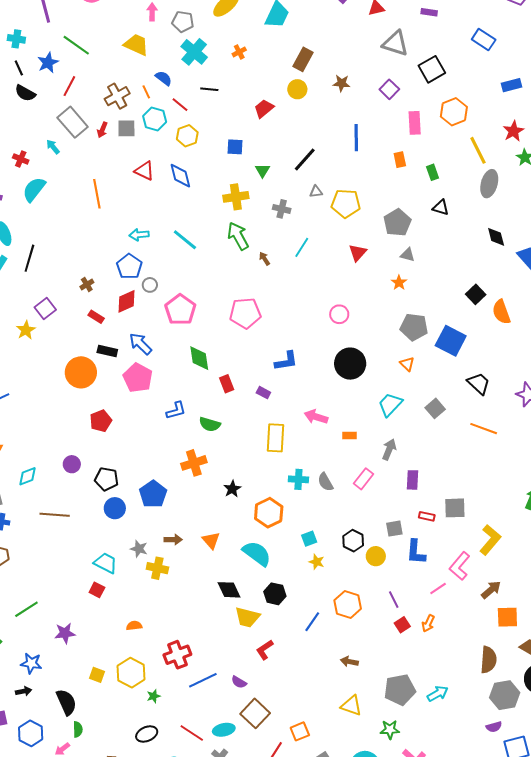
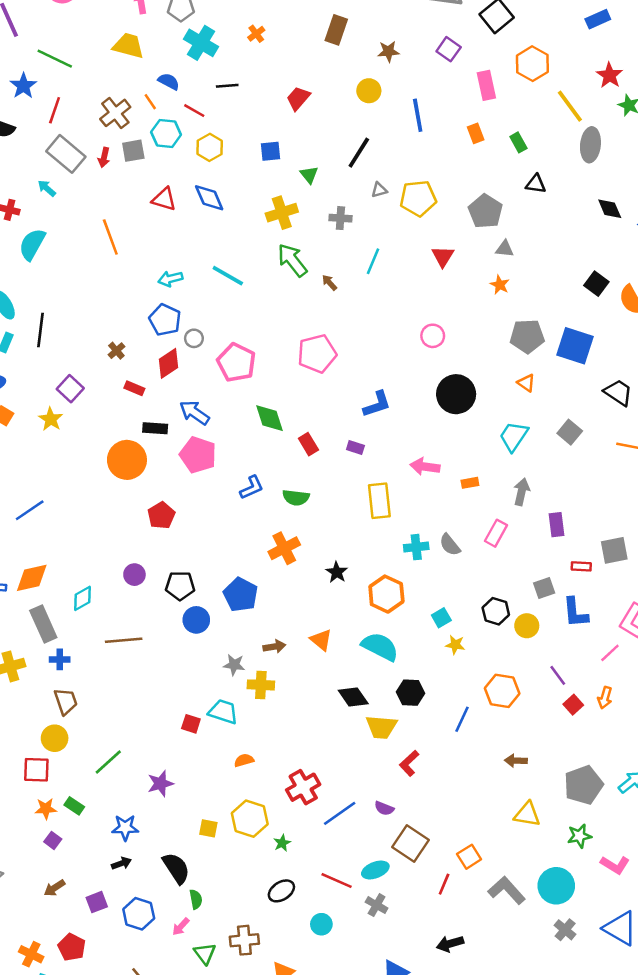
yellow circle: (297, 89) -> (369, 91), moved
cyan trapezoid: (106, 563) -> (223, 712), moved

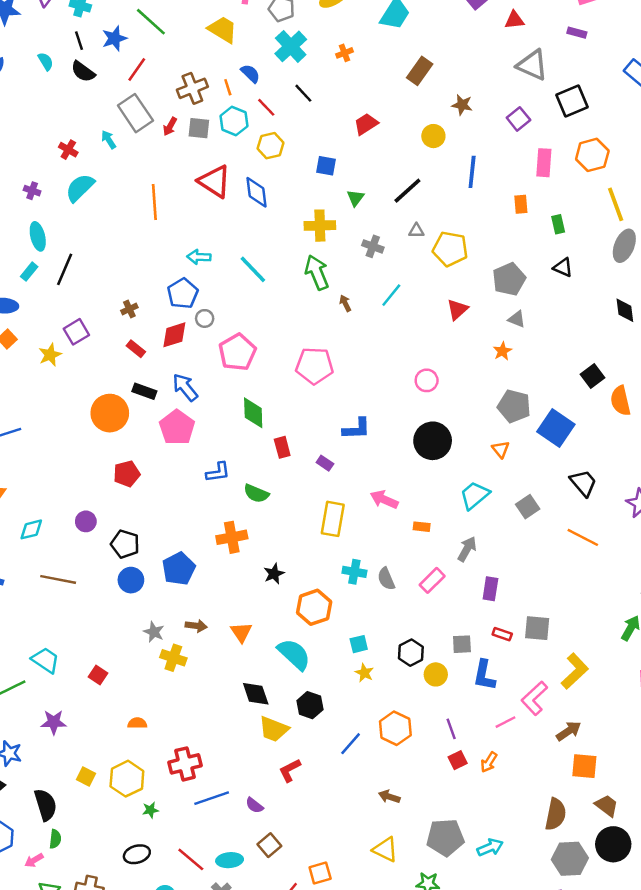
black line: (227, 86) -> (303, 93), turned 35
red triangle: (164, 199) -> (214, 181), size x1.4
cyan trapezoid: (223, 712) -> (45, 660), moved
brown square: (411, 844) -> (269, 845), size x0.7

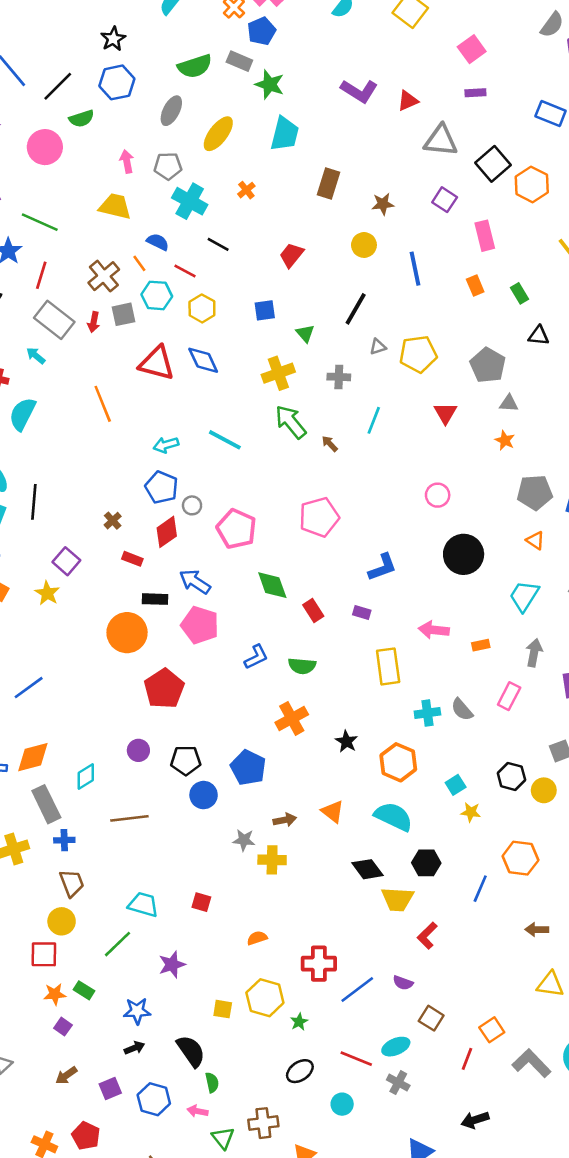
orange hexagon: (592, 155) -> (532, 184), moved
red pentagon: (127, 474) -> (164, 689), size x1.4
red cross: (185, 764) -> (319, 964), turned 32
pink arrow: (34, 860) -> (197, 1111), turned 60

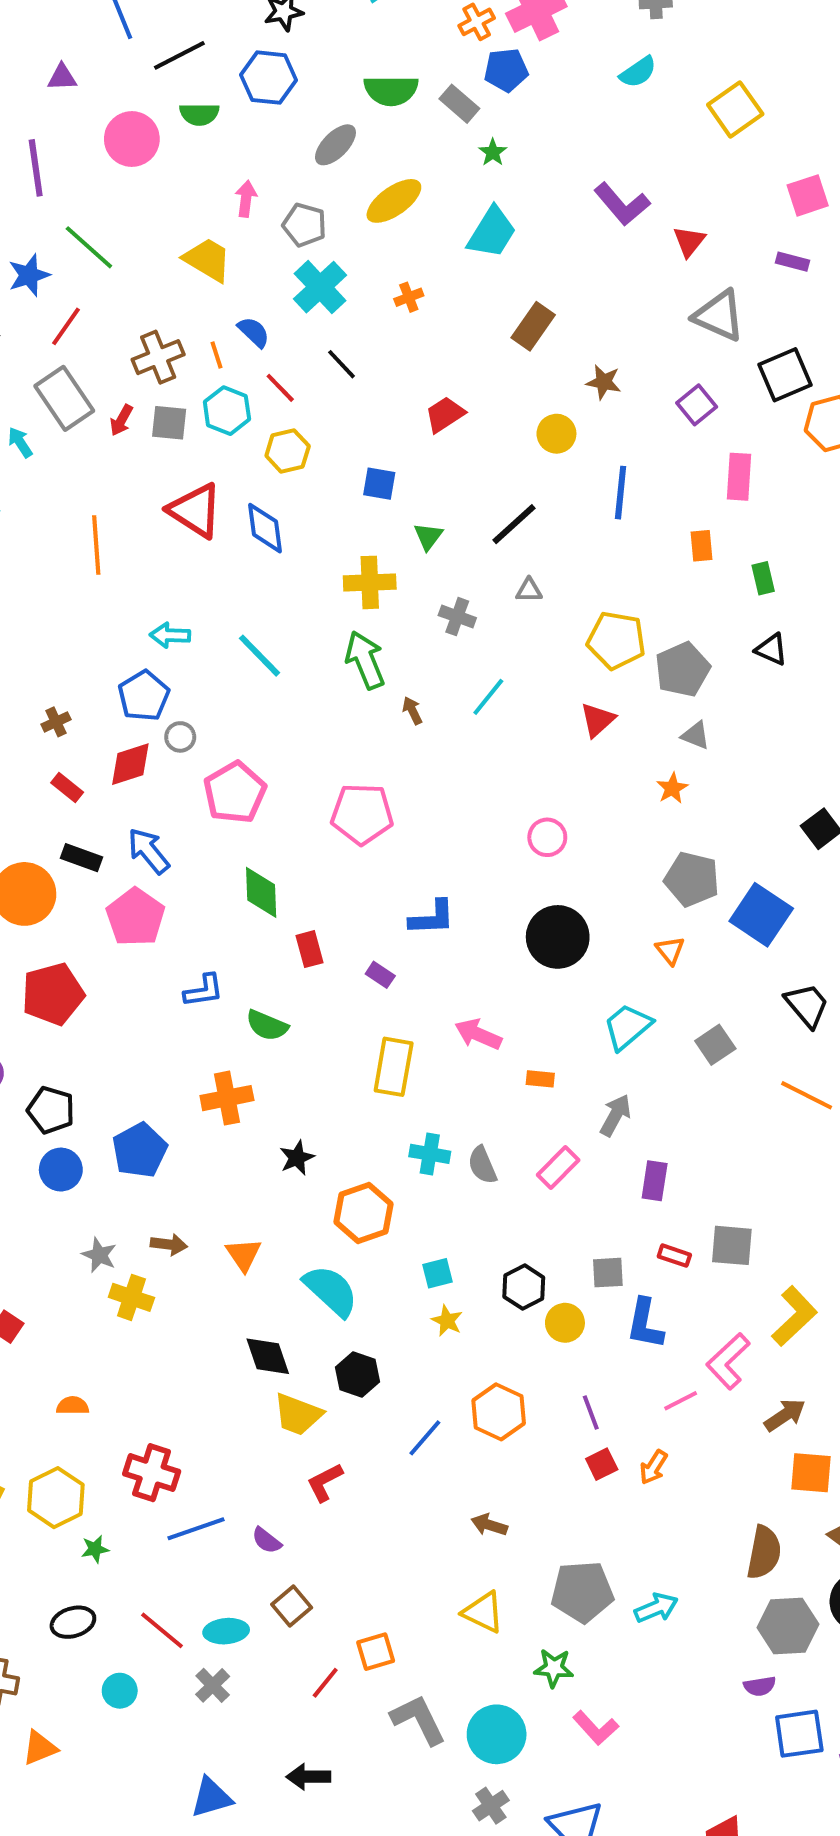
green star: (270, 84) -> (493, 152), size x0.6
red triangle: (408, 101) -> (689, 241), turned -45
yellow pentagon: (418, 354) -> (616, 640), moved

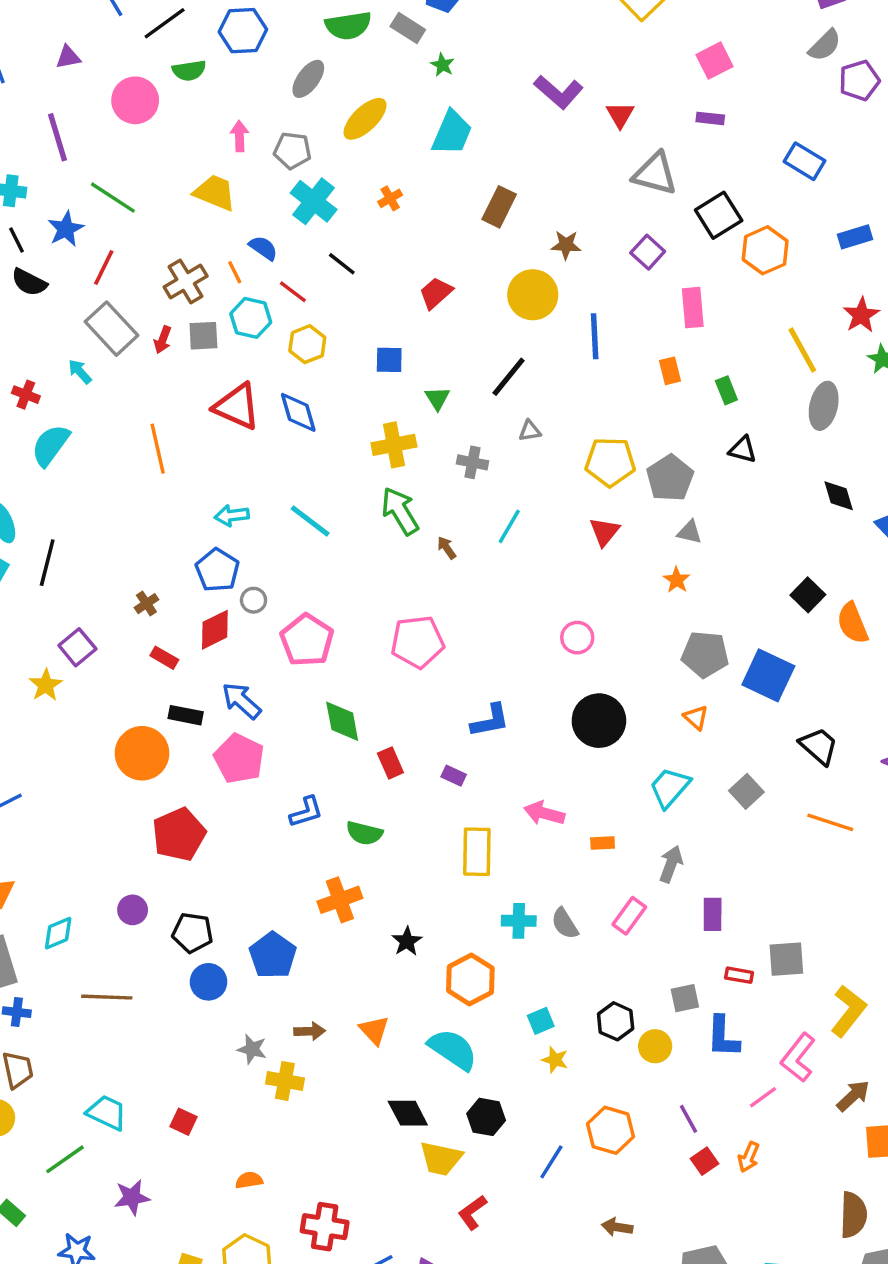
yellow circle: (556, 434) -> (533, 295), size x1.5

